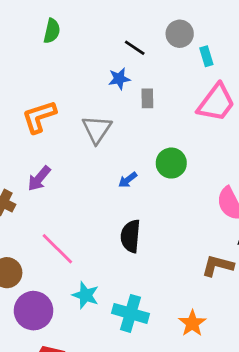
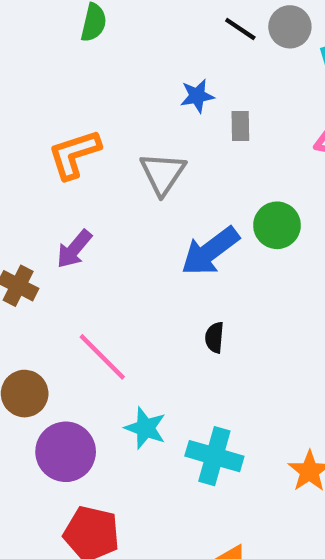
black line: (135, 48) -> (240, 29), moved
blue arrow: (128, 180) -> (210, 251), size x2.0
black semicircle: (130, 236) -> (214, 337), size x0.6

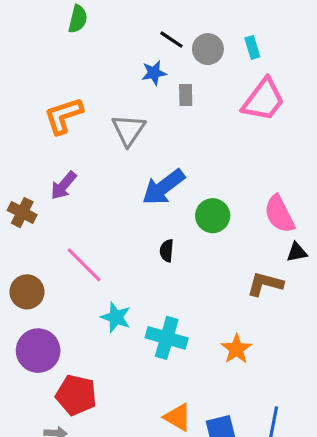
gray circle: (290, 27) -> (208, 49), moved
black line: (240, 29) -> (171, 40), moved
green circle: (277, 225) -> (213, 216), moved
purple circle: (66, 452) -> (38, 351), moved

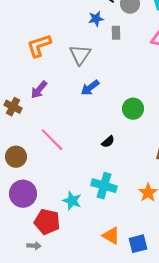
blue arrow: (163, 187) -> (90, 88), moved, size x0.7
black semicircle: (167, 251) -> (108, 142), moved, turned -136
cyan star: (116, 317) -> (72, 201), moved

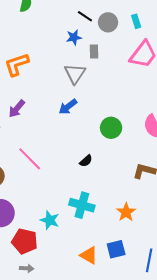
gray triangle: (80, 55) -> (75, 74), moved
blue square: (138, 244) -> (116, 249), moved
gray arrow: (34, 246) -> (27, 268), moved

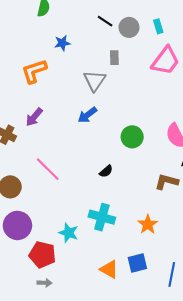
blue star: (74, 37) -> (62, 43), moved

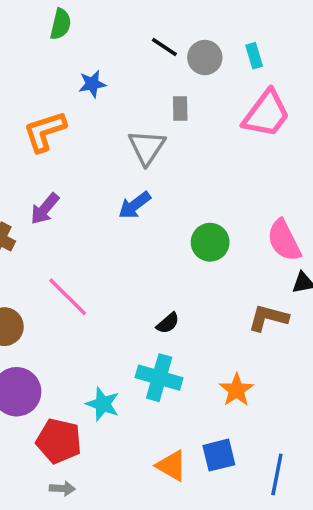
black semicircle: (106, 171) -> (168, 323), moved

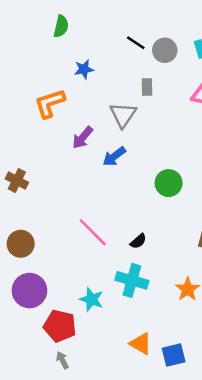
purple arrow: (45, 209) -> (83, 138), moved
pink line: (68, 297) -> (93, 232), moved
blue square: (219, 455) -> (174, 355), moved
gray arrow: (62, 488) -> (62, 360), turned -120

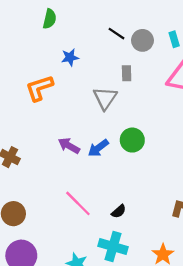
purple arrow: (83, 138) -> (69, 146), moved, turned 80
blue arrow: (114, 157) -> (98, 148), moved
green circle: (169, 183) -> (132, 140), moved

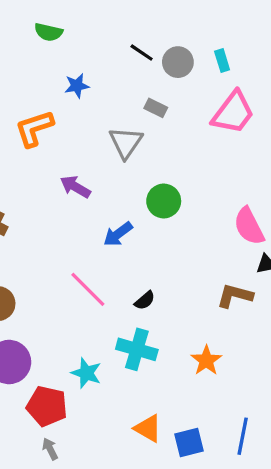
green semicircle: (50, 19) -> (48, 32), turned 90
gray rectangle: (127, 73) -> (156, 108), turned -63
purple arrow: (69, 146) -> (75, 187), moved
blue arrow: (98, 148) -> (118, 234), moved

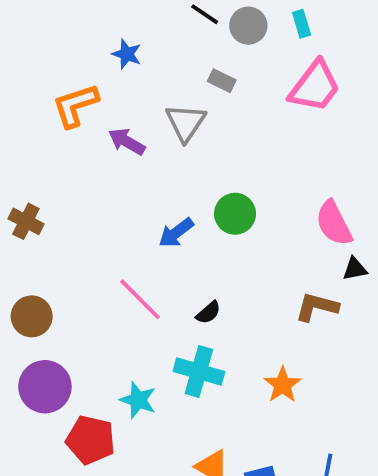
blue star: (77, 86) -> (127, 54), turned 30
purple arrow: (75, 187) -> (127, 142), moved
green circle: (164, 201) -> (235, 214), moved

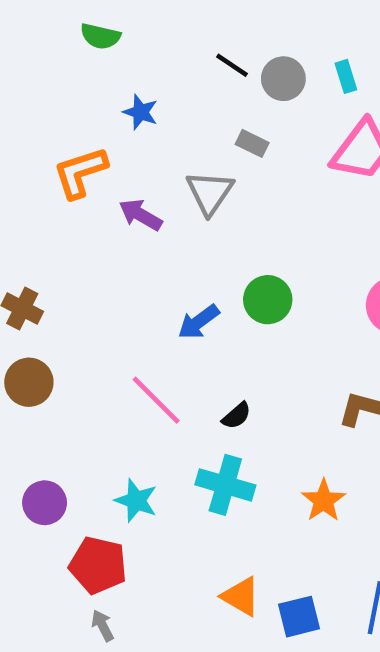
brown circle: (32, 316) -> (29, 382), moved
purple circle: (45, 387) -> (45, 503), size x0.7
cyan star: (138, 400) -> (136, 501), moved

